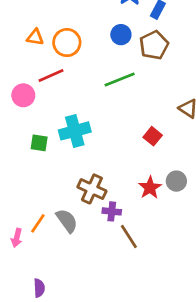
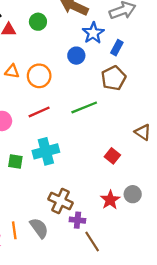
blue circle: (121, 35) -> (76, 56), moved
red line: (51, 76) -> (39, 112), moved
orange line: (38, 223) -> (14, 230), turned -42

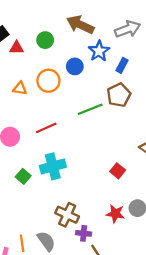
blue circle: (76, 56) -> (75, 66), moved
orange circle: (39, 76) -> (48, 81), moved
green line: (84, 107) -> (90, 109), moved
green square: (15, 162) -> (23, 176), turned 32
red star: (110, 200) -> (115, 214), turned -30

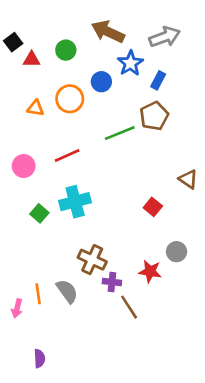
red star: (115, 214) -> (150, 271), moved

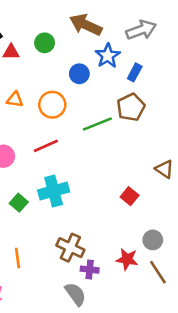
orange circle: (70, 99) -> (52, 105), moved
gray semicircle: (67, 291) -> (75, 294), moved
orange line: (38, 294) -> (17, 258), moved
brown line: (129, 307) -> (158, 272), moved

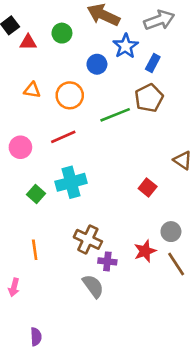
red star: (127, 259) -> (145, 251), turned -30

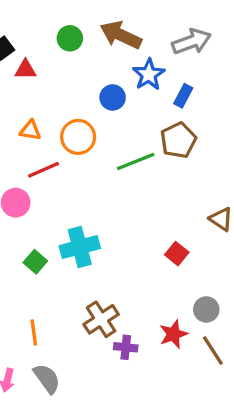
green circle: (62, 33) -> (70, 38), moved
red line: (63, 137) -> (44, 170), moved
brown cross: (88, 239) -> (101, 319), turned 32
gray semicircle: (93, 286) -> (47, 378), moved

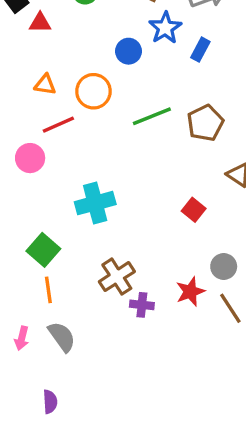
brown pentagon: (178, 140) -> (205, 123), moved
green square: (35, 262) -> (43, 250), moved, size x1.4

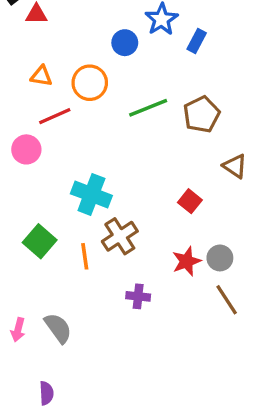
cyan cross: (95, 203) -> (91, 195), turned 36
brown cross: (117, 277) -> (120, 236), moved
orange line: (48, 290) -> (85, 256), moved
red star: (190, 292) -> (187, 261), moved

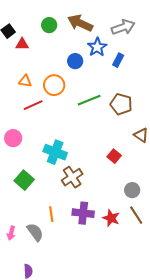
brown pentagon: (202, 114) -> (121, 104), turned -30
pink circle: (26, 149) -> (13, 138), moved
orange line: (85, 256) -> (51, 214), moved
red star: (187, 261) -> (111, 218), moved, turned -30
purple cross: (138, 296) -> (83, 213), size x1.5

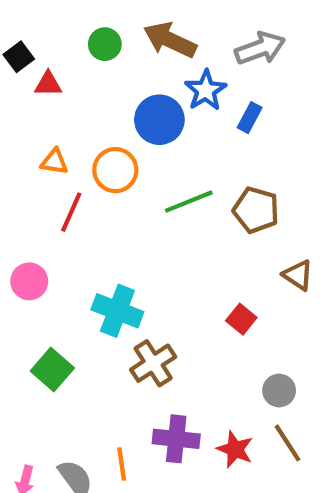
blue circle: (75, 61) -> (159, 120), size x1.5
red line: (33, 105) -> (71, 212), turned -42
orange line: (51, 214) -> (122, 464), moved

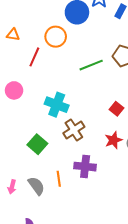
orange triangle: (54, 162) -> (13, 35), moved
green line: (189, 202) -> (91, 65), moved
green square: (52, 370) -> (37, 144), moved
red star: (235, 449) -> (113, 140), moved, turned 30

